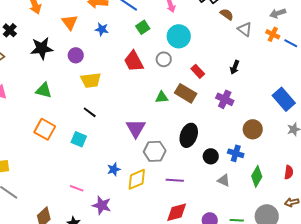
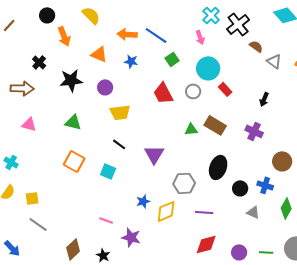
orange triangle: (70, 22) -> (99, 54), turned -30
red rectangle: (198, 71) -> (225, 89), moved
purple triangle: (136, 128) -> (154, 154), moved

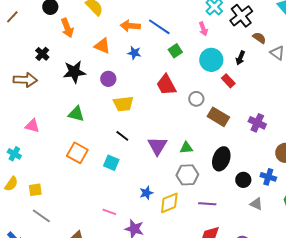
gray circle: (193, 91) -> (196, 99), moved
black arrow: (264, 99) -> (240, 58), moved
pink triangle: (29, 124) -> (32, 126), moved
green triangle: (191, 129) -> (186, 148), moved

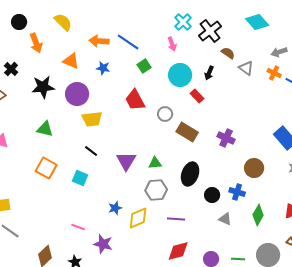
purple circle: (108, 79) -> (77, 94), size x1.5

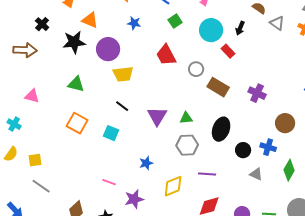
orange triangle: (71, 61) -> (90, 20), moved
yellow diamond: (138, 218) -> (173, 186), moved
purple star: (103, 244) -> (134, 199), turned -30

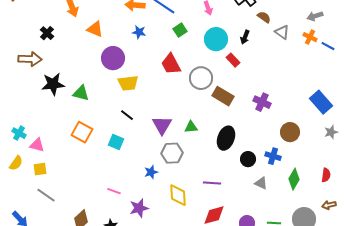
black star: (74, 42) -> (53, 84), moved
gray circle: (196, 69) -> (201, 78), size x1.5
pink triangle: (32, 96) -> (37, 145), moved
gray hexagon: (187, 145) -> (172, 153), moved
yellow diamond: (173, 186) -> (178, 195), turned -70

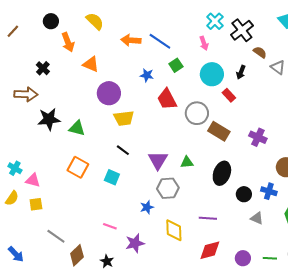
blue star: (139, 32) -> (147, 75), moved
gray line: (46, 195) -> (56, 236), moved

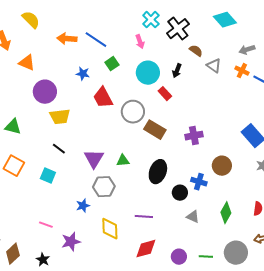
purple cross: (258, 137) -> (194, 136), turned -36
blue cross: (269, 191) -> (199, 182), moved

